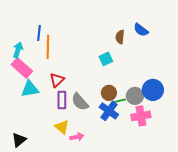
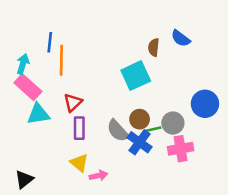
cyan square: (106, 59) -> (136, 76), size x1.6
blue circle: (153, 90) -> (205, 104), moved
gray semicircle: (80, 102) -> (118, 131), moved

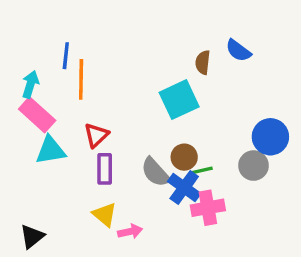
gray circle: (173, 123) -> (253, 166), moved
pink cross: (181, 149) -> (208, 208), moved

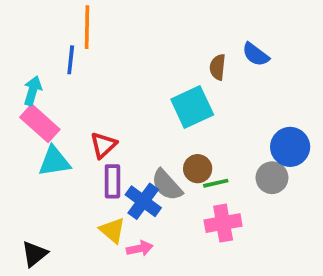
orange line: (81, 79) -> (87, 27), moved
blue cross: (184, 188) -> (143, 201), moved

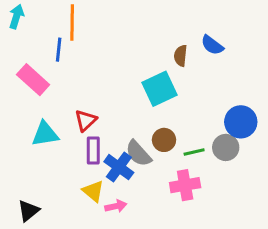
cyan arrow: (33, 91) -> (16, 16), moved
pink rectangle: (40, 123) -> (33, 80), moved
green line: (216, 183) -> (194, 152), moved

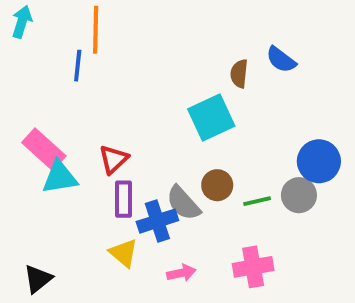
pink rectangle: (33, 80) -> (44, 149), moved
blue cross: (119, 167) -> (157, 221), turned 36
pink cross: (185, 185) -> (253, 267), moved
pink arrow: (116, 206) -> (181, 273), moved

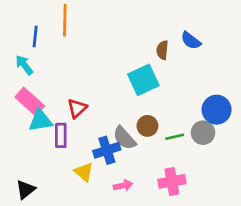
cyan arrow: (22, 22) -> (24, 65), moved, turned -55
blue line: (78, 66) -> (35, 36), moved
purple rectangle: (124, 199) -> (61, 135), moved

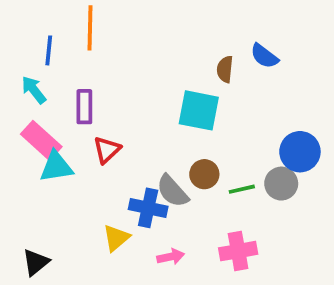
cyan square: (143, 80) -> (199, 110), turned 36
purple rectangle: (61, 135) -> (84, 107), moved
blue cross: (107, 150) -> (148, 208), turned 30
yellow triangle: (84, 172) -> (116, 238), turned 40

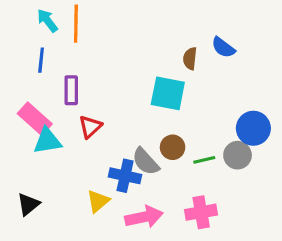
blue line: (49, 50) -> (41, 60), moved
cyan arrow: (34, 90) -> (47, 21), moved
pink arrow: (171, 257) -> (144, 217), size x1.6
black triangle: (36, 262) -> (28, 204), moved

